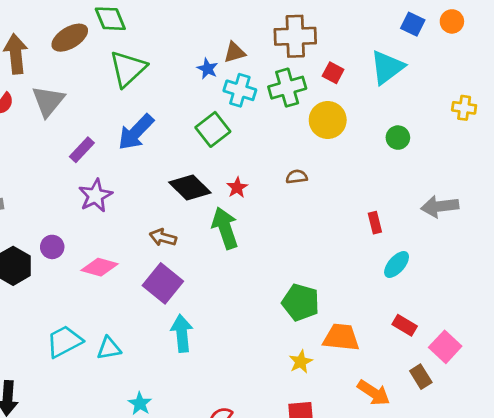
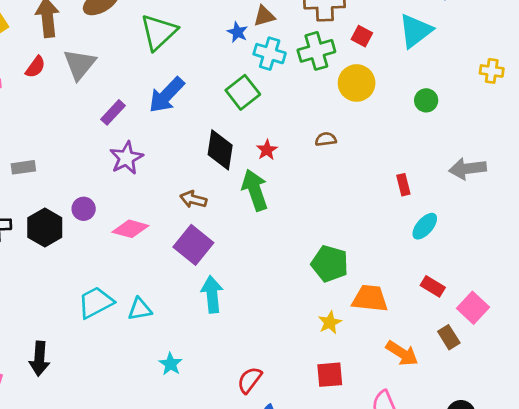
black diamond: (190, 188) -> (220, 150), turned 54

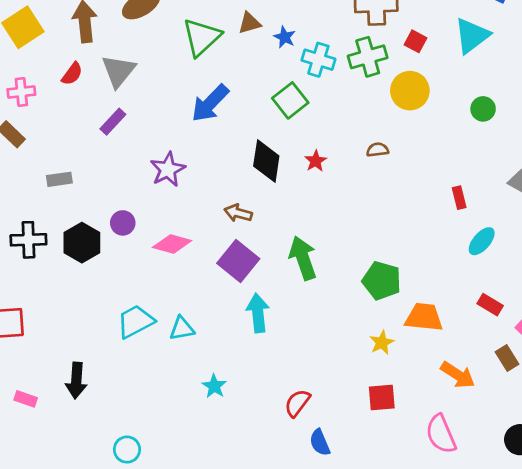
brown triangle: (264, 16) -> (249, 23), moved
purple rectangle: (113, 112) -> (113, 122), moved
green arrow: (255, 190) -> (303, 258), moved

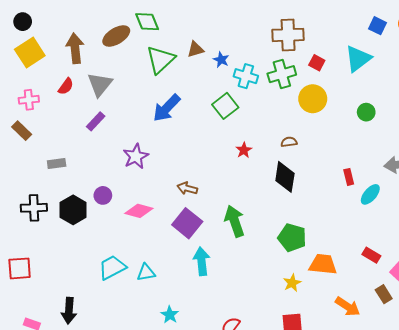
black diamond: (266, 161) -> (285, 177), moved
cyan ellipse: (482, 241) -> (370, 194), moved

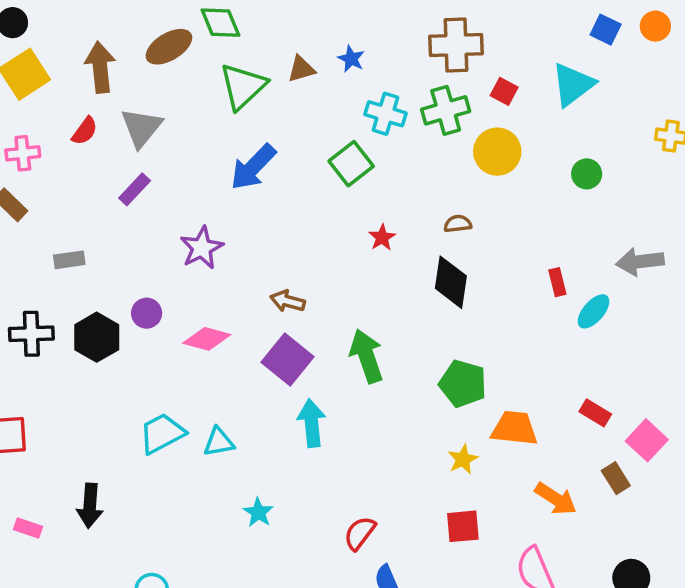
blue star: (221, 60) -> (351, 59), moved

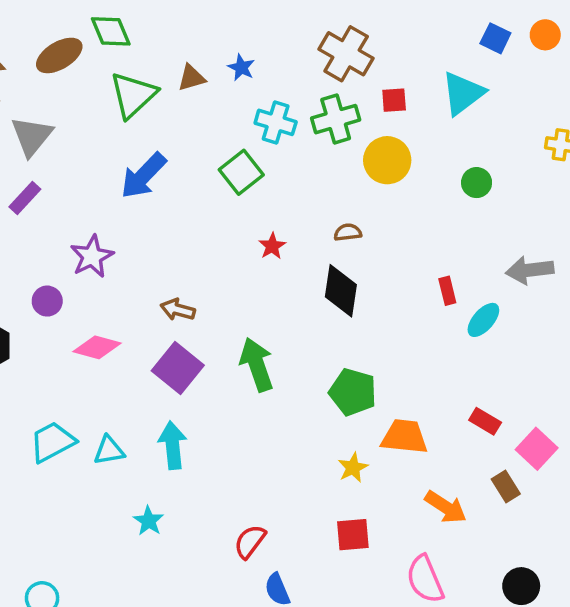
brown cross: (456, 45) -> (346, 54), turned 32
red square: (504, 91) -> (394, 100), turned -32
purple circle: (147, 313) -> (47, 301), moved
cyan arrow: (312, 423) -> (173, 445), moved

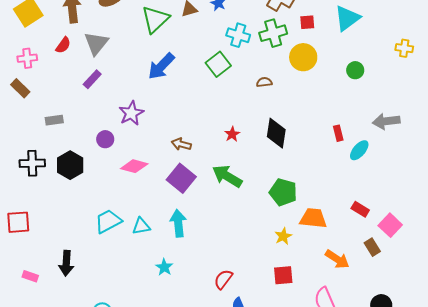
brown semicircle: (348, 232) -> (264, 82), moved
red star: (272, 246) -> (232, 134), moved
green arrow: (257, 365) -> (227, 176), turned -40

